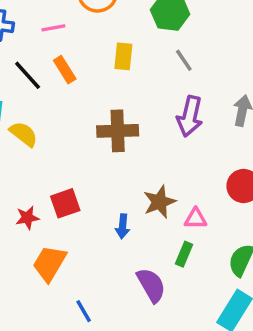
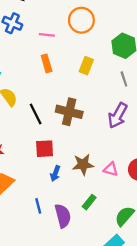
black line: (28, 75) -> (36, 114), moved
red square: (65, 203) -> (45, 149), moved
pink triangle: (196, 219) -> (111, 169), moved
blue line: (84, 311) -> (38, 206), moved

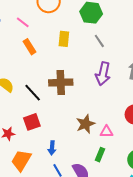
pink line: (47, 35) -> (23, 22), turned 48
red square: (45, 149) -> (32, 122), moved
pink triangle: (111, 169) -> (106, 132), moved
blue arrow: (55, 173) -> (52, 148), moved

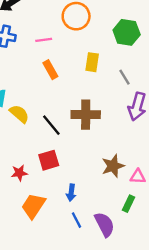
pink line: (23, 22) -> (44, 40), turned -48
gray line: (99, 41) -> (124, 77), moved

